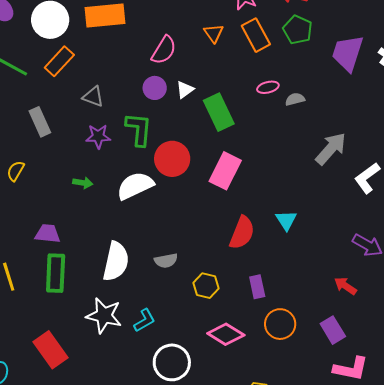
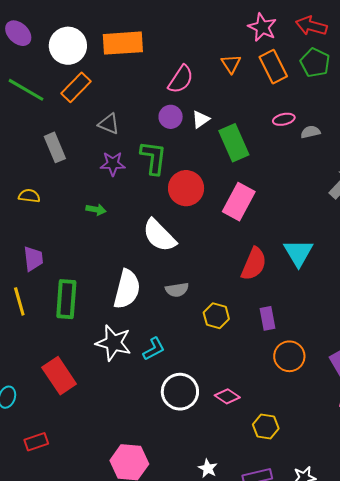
yellow semicircle: (16, 171) -> (29, 196), turned 65
white semicircle: (135, 186) -> (159, 235), moved, turned -111
cyan triangle: (286, 220) -> (298, 253), size x1.4
purple trapezoid: (48, 234) -> (33, 259), moved, turned 76
pink diamond: (226, 334) -> (227, 396), moved, size x0.7

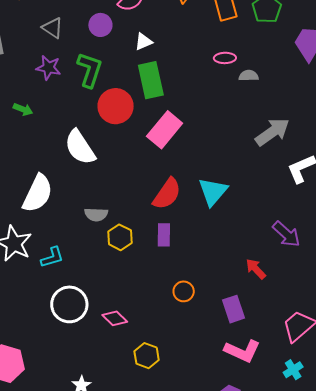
purple circle: (171, 117) -> (100, 25), moved
green rectangle: (234, 143) -> (151, 80), moved
gray semicircle: (177, 290) -> (96, 214), moved
purple rectangle: (267, 318) -> (164, 235), moved
orange circle: (289, 356) -> (184, 291), size x0.7

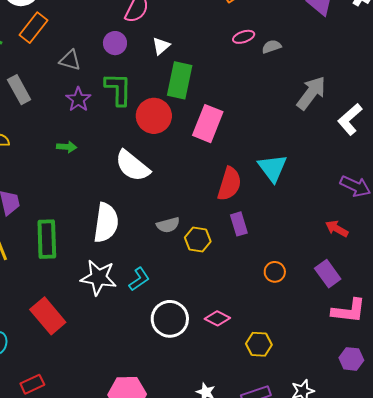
purple star: (49, 68) -> (78, 99), turned -30
green rectangle: (151, 80) -> (180, 80), turned 42

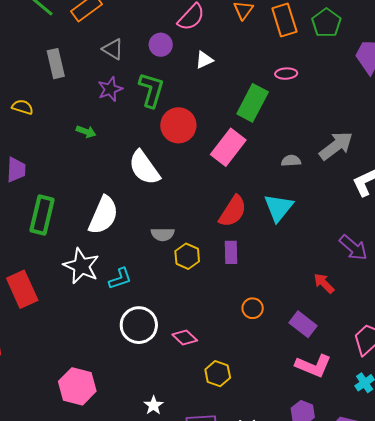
gray semicircle: (271, 47) -> (291, 161), moved
green rectangle: (180, 80) -> (253, 103), moved
purple rectangle: (328, 274) -> (303, 324), turned -32

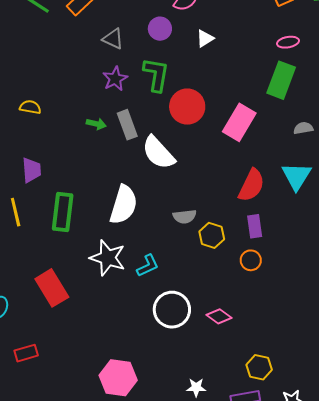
gray rectangle: (56, 64) -> (127, 125), moved
green rectangle: (253, 103) -> (281, 80), moved
orange circle: (253, 308) -> (251, 260), moved
yellow hexagon: (218, 374) -> (259, 367), moved
white star: (154, 405) -> (196, 387), turned -30

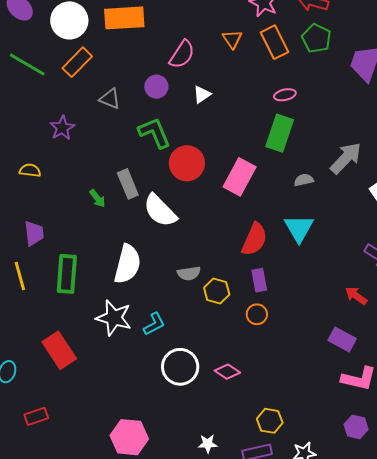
green L-shape: (156, 75) -> (154, 133), turned -30
purple star: (115, 79) -> (62, 128), moved
green arrow: (96, 124) -> (97, 198), moved, turned 42

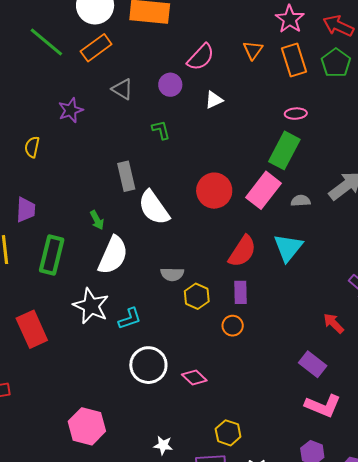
green L-shape: (154, 133) -> (161, 130), size x0.6
red circle: (187, 163) -> (214, 191), moved
yellow semicircle: (30, 170) -> (32, 147), turned -95
pink rectangle: (240, 177) -> (264, 190), moved
green arrow: (97, 198) -> (97, 220), moved

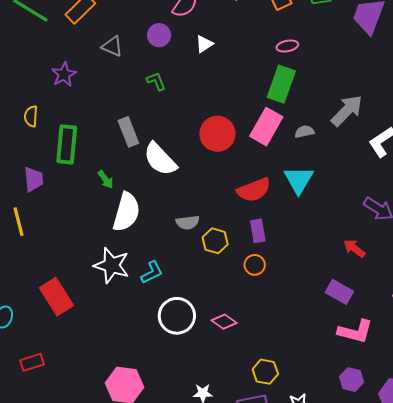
red semicircle: (242, 251) -> (254, 190), turned 44
green rectangle: (52, 255) -> (67, 144), moved

